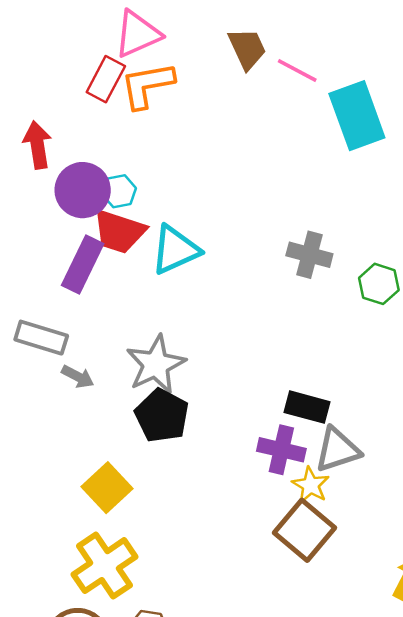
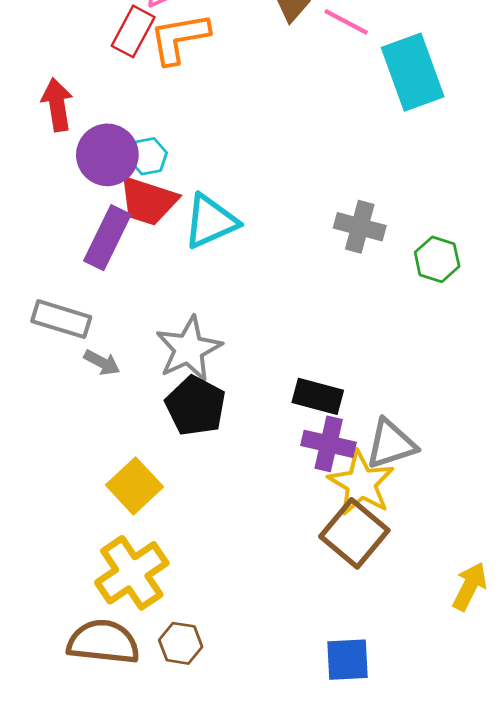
black rectangle: (307, 407) -> (318, 396), moved
yellow star: (311, 485) -> (361, 483), size x1.6

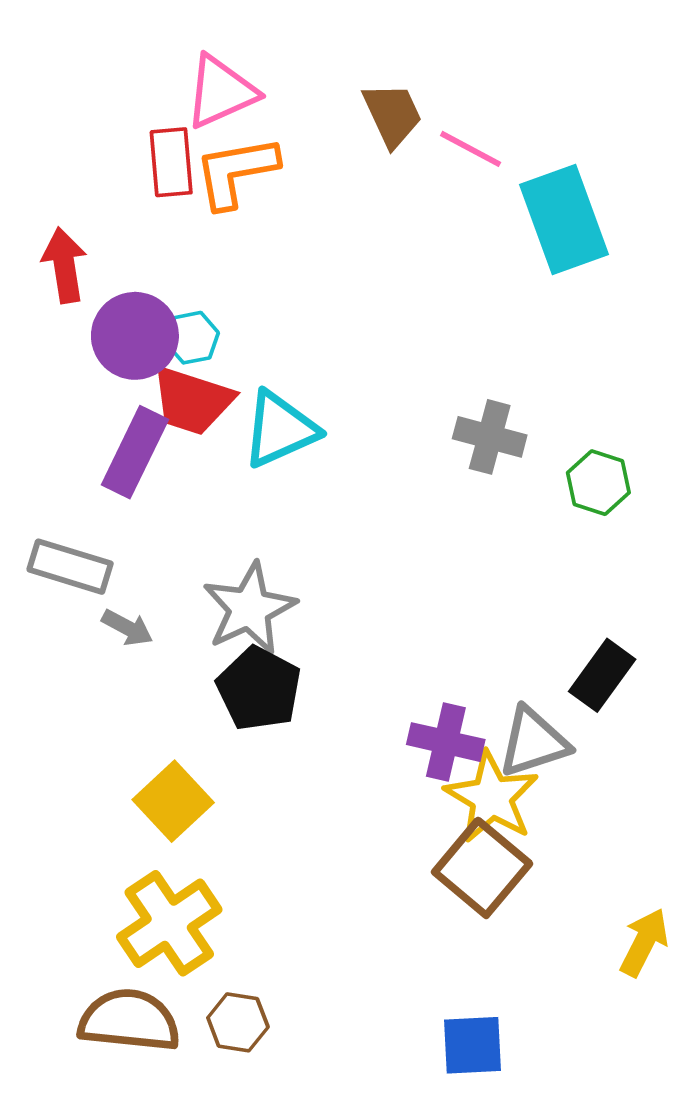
red rectangle: (133, 31) -> (171, 162), turned -33
black rectangle: (318, 396) -> (602, 675), moved, turned -69

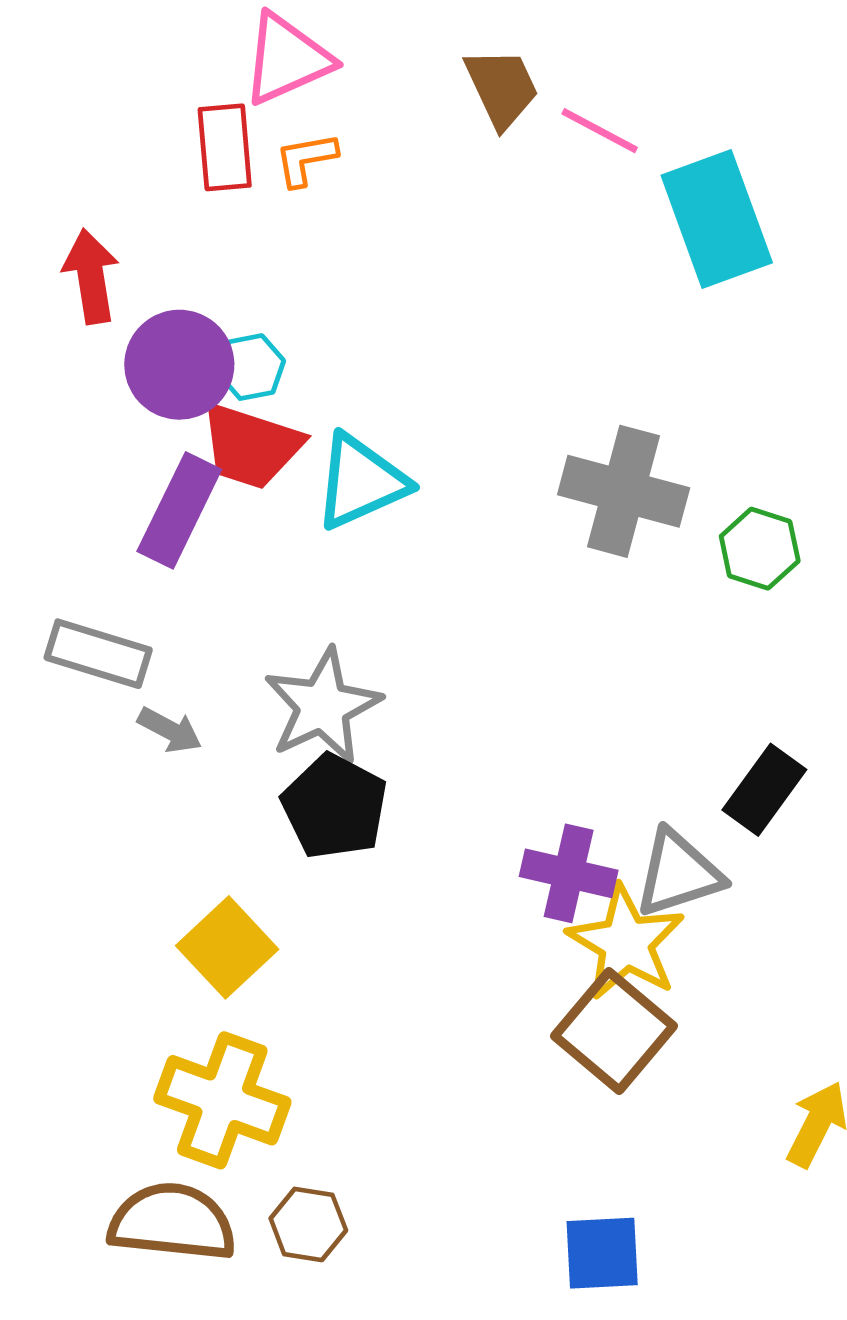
orange L-shape: (236, 172) -> (306, 159), size x0.6
gray cross: (490, 437) -> (624, 491), size x1.4
yellow cross: (169, 923) -> (222, 1100), turned -36

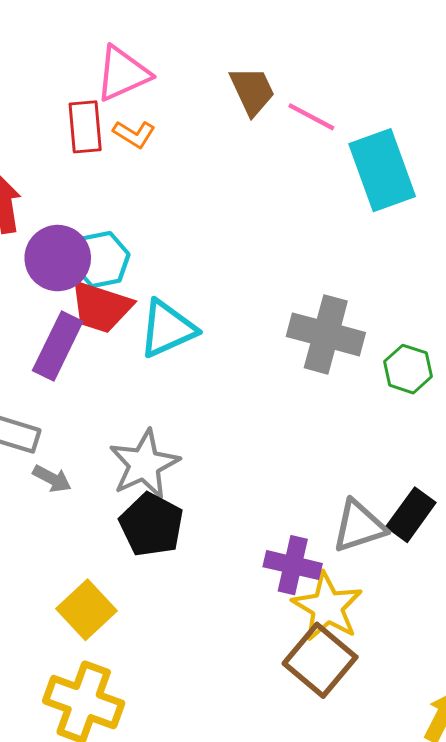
orange L-shape: (306, 159) -> (134, 134), turned -138
cyan hexagon: (251, 367) -> (101, 259), size x1.4
gray triangle: (678, 873) -> (359, 526), moved

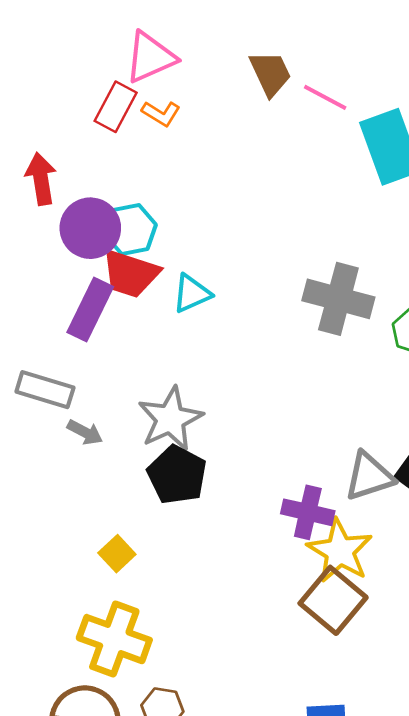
red rectangle: (85, 127) -> (116, 107), turned 33
cyan triangle: (167, 329) -> (192, 294), size x0.7
yellow square: (87, 610) -> (117, 554), size x0.7

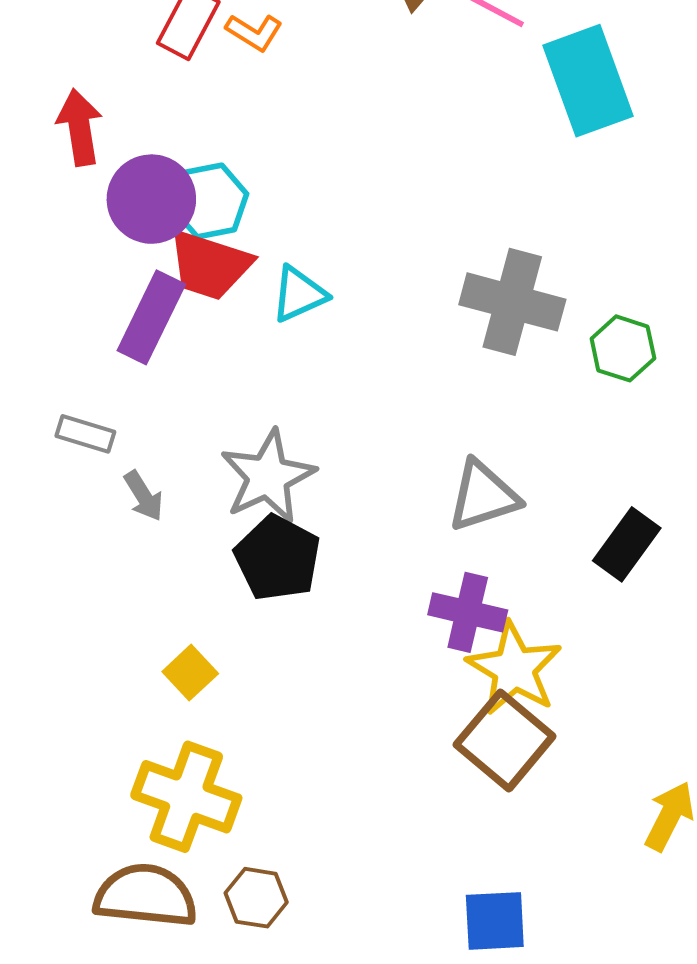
gray rectangle: (45, 390) -> (85, 434), size x0.7
gray arrow: (85, 432) -> (144, 496), turned 30
gray triangle: (369, 476) -> (483, 496), moved

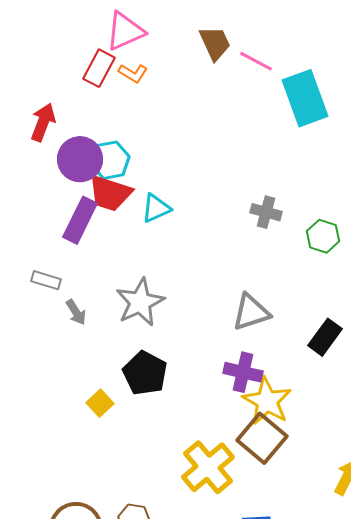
red arrow: (80, 127) -> (43, 122), turned 30
gray cross: (512, 302) -> (266, 212), size x0.6
black pentagon: (277, 558) -> (145, 373), moved
yellow cross: (186, 797) -> (208, 467), moved, turned 30

